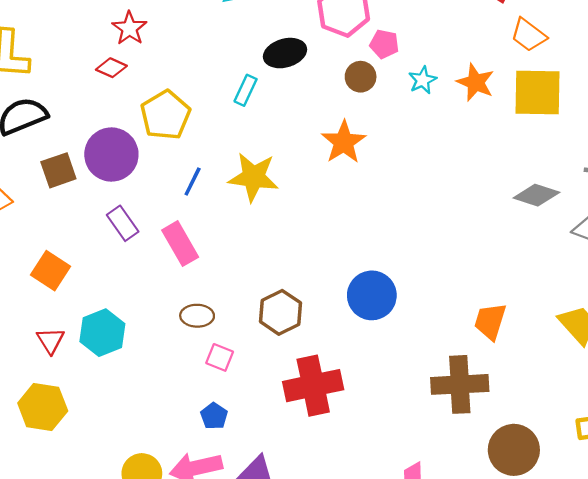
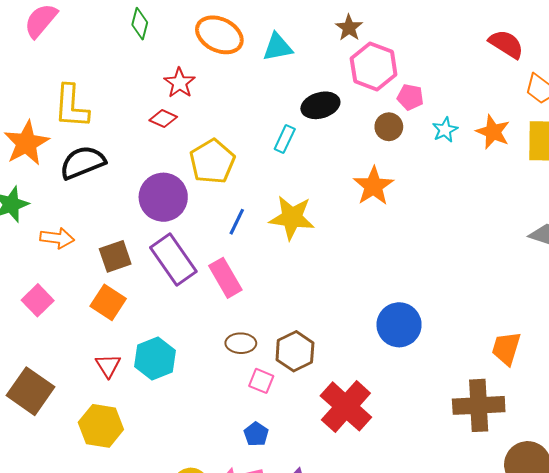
brown square: (58, 170) -> (115, 256), moved
purple rectangle: (123, 223) -> (173, 259), size x1.6
brown hexagon: (281, 312) -> (295, 351), moved
red cross: (313, 386) -> (346, 406), turned -36

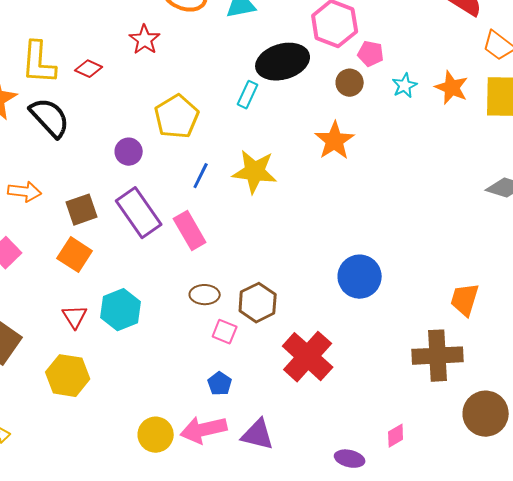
black ellipse: (320, 105) -> (283, 62), size x1.4
red diamond: (163, 119) -> (89, 69), moved
black semicircle: (83, 162) -> (50, 118), turned 69
purple circle: (163, 197) -> (129, 152), size x0.6

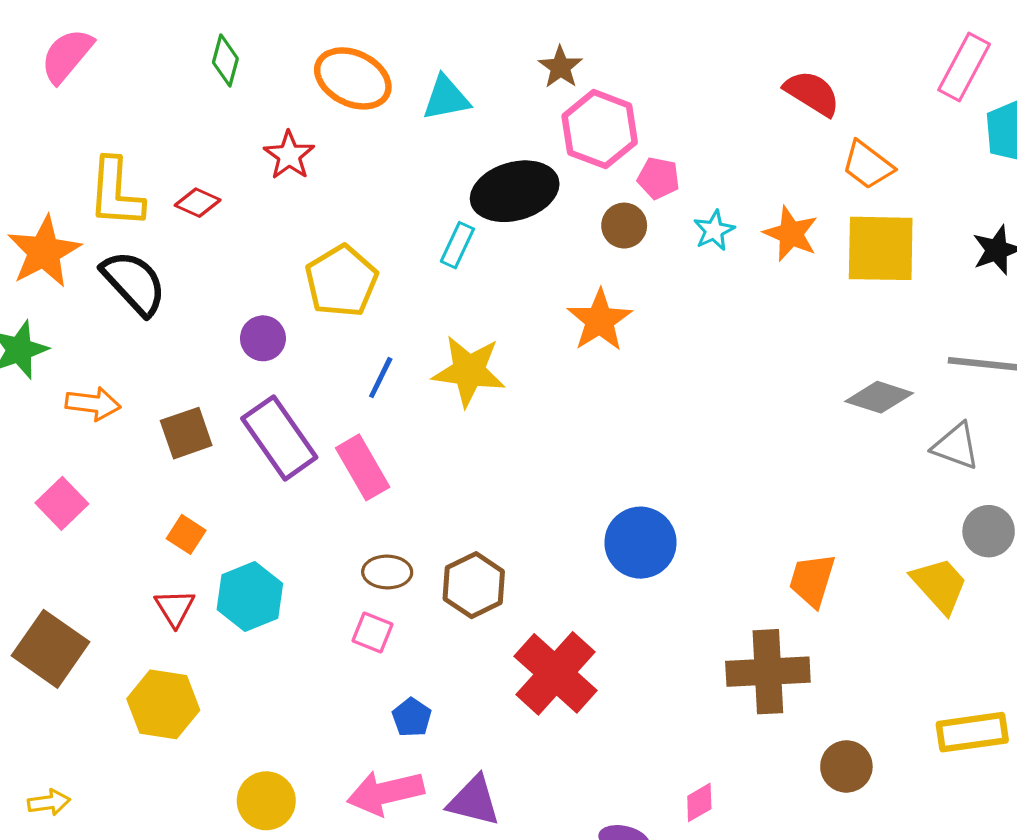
orange square: (75, 255) -> (186, 534), moved, size x0.7
pink square: (225, 332) -> (372, 632), moved
brown circle: (486, 414) -> (846, 766), size x0.7
yellow circle: (156, 435) -> (266, 801), moved

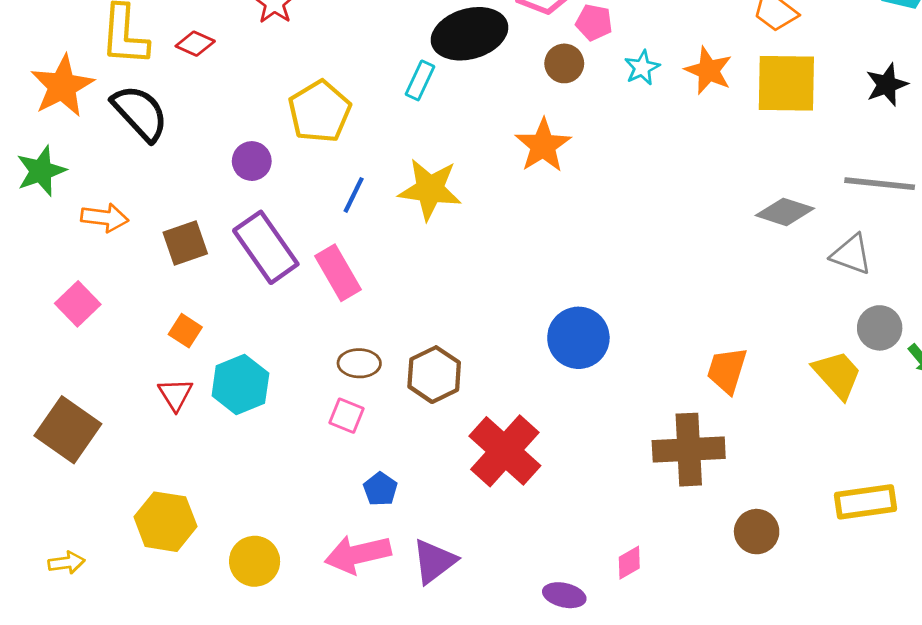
yellow hexagon: (163, 704) -> (165, 522), moved
purple triangle: (474, 801) -> (434, 561), turned -51

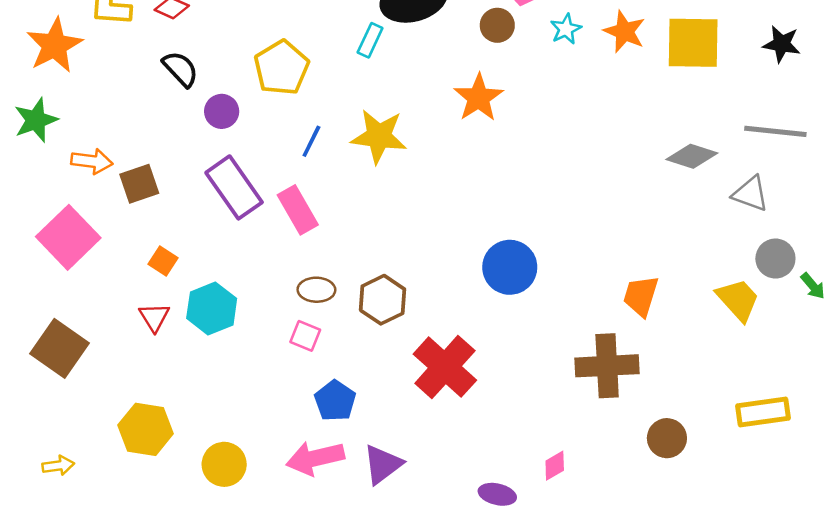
black star: (887, 85) -> (782, 44), turned 30
black semicircle: (140, 113) -> (180, 69), moved, size x0.7
brown square: (185, 243) -> (139, 184), moved
pink square: (78, 304) -> (68, 237), size x1.6
blue pentagon: (380, 489) -> (335, 401), size x1.4

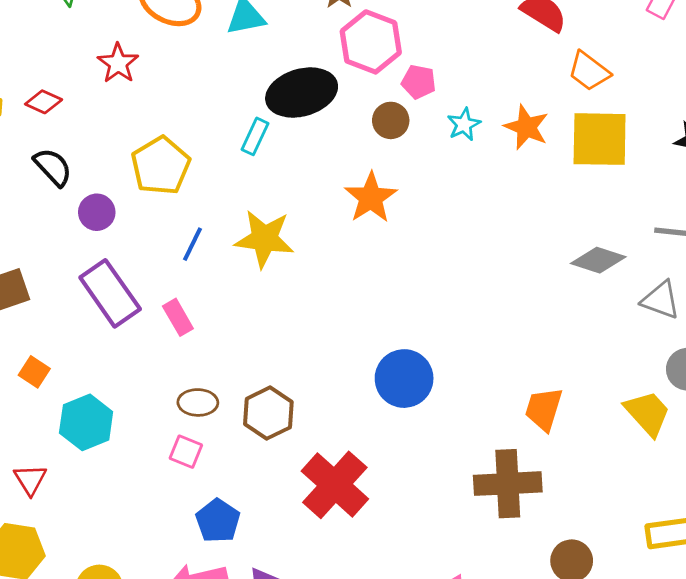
pink rectangle: (298, 210) -> (178, 317), size x0.7
red triangle: (154, 317) -> (30, 480), moved

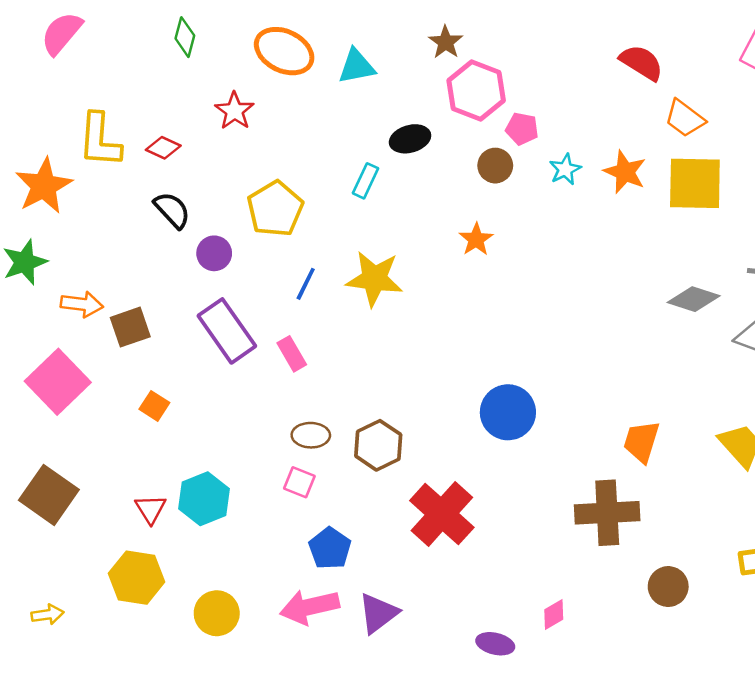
black ellipse: (302, 93) -> (410, 139), size x0.6
orange star: (371, 198) -> (476, 239), size x0.7
cyan hexagon: (86, 422) -> (204, 499), moved

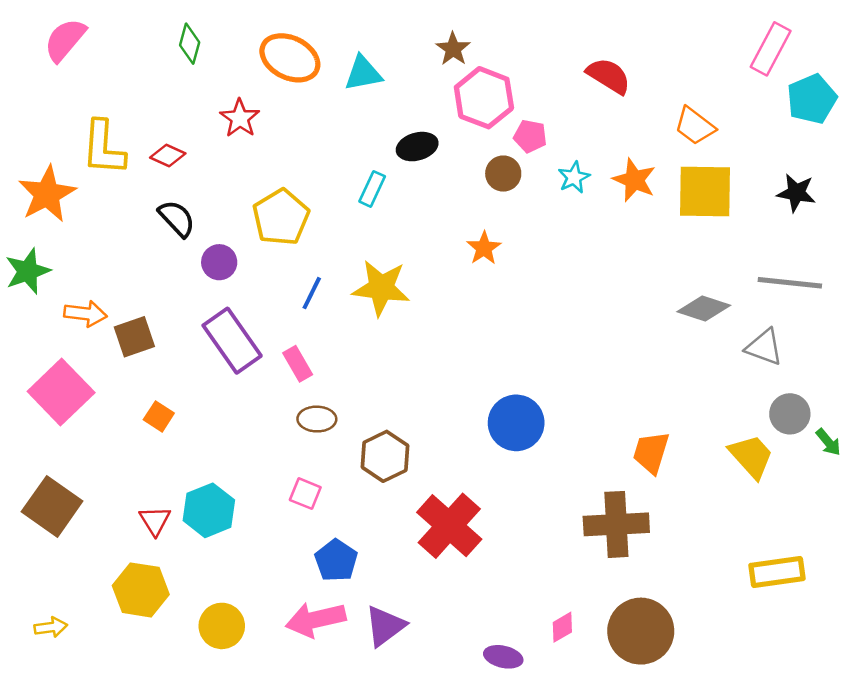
red semicircle: (641, 63) -> (609, 76), moved
brown ellipse: (311, 435) -> (317, 419), moved
brown circle: (668, 587) -> (641, 631), moved, size x1.6

